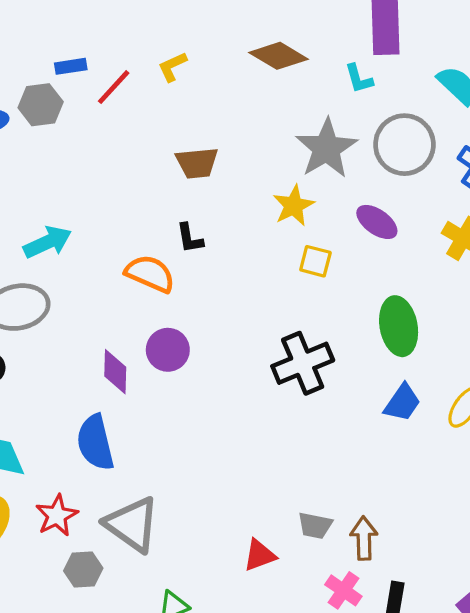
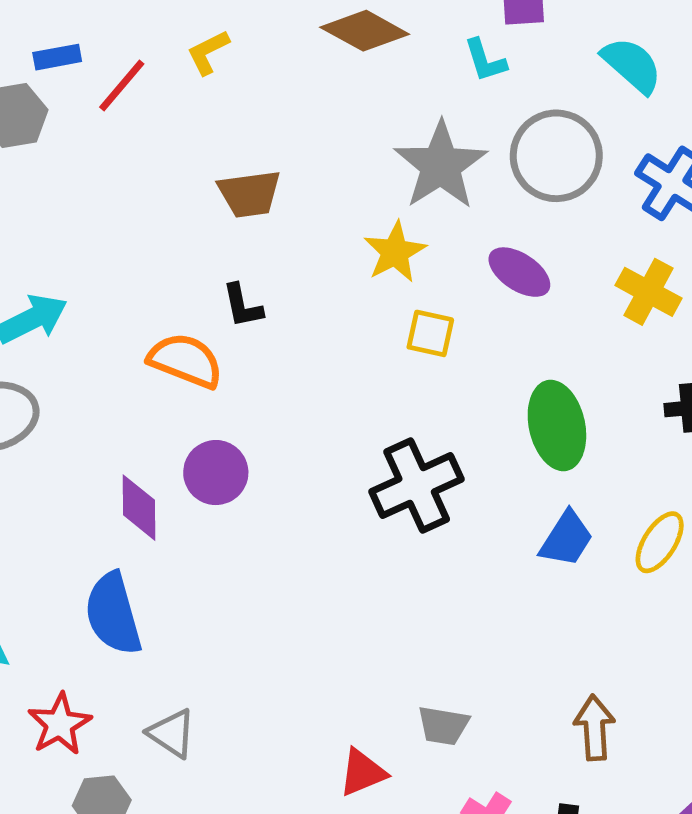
gray triangle: (132, 524) -> (172, 733), size x0.6
brown arrow: (364, 538) -> (595, 728), moved

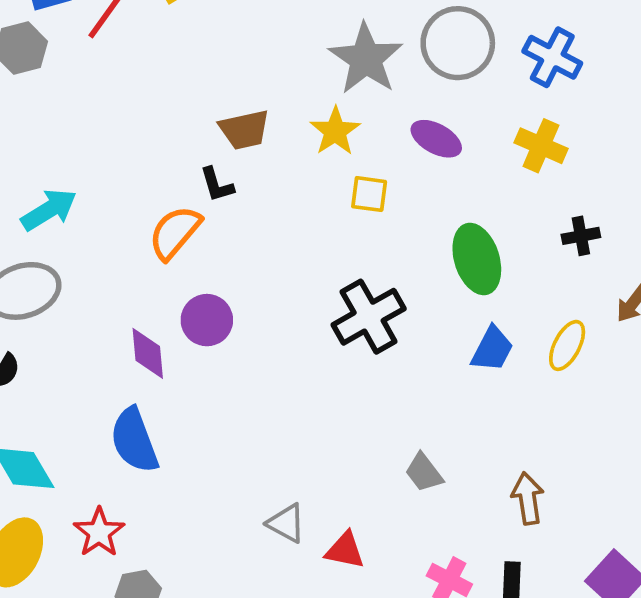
brown trapezoid: (249, 194) -> (244, 130), moved
orange semicircle: (186, 361) -> (175, 232), turned -66
gray trapezoid: (443, 726) -> (424, 472), moved, turned 48
gray triangle: (172, 733) -> (286, 523), moved
red triangle: (363, 773) -> (345, 550), turned 39

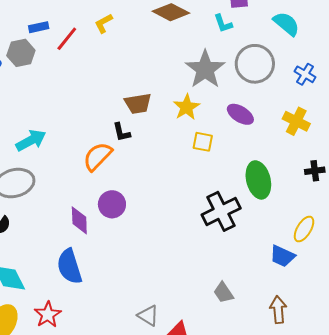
blue cross: (552, 57) -> (305, 74), size x0.7
black cross: (369, 317) -> (221, 211), moved
blue trapezoid: (492, 349) -> (282, 256), moved, turned 84

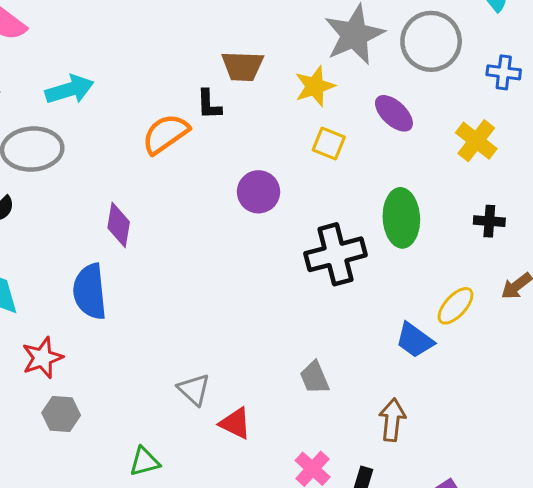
blue cross: (305, 74) -> (504, 72), turned -35
purple circle: (112, 204) -> (259, 192), moved

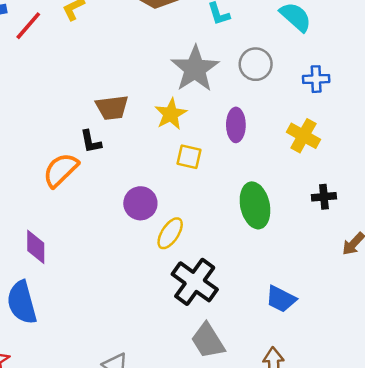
gray circle: (431, 41) -> (256, 64), size x0.7
purple ellipse: (394, 113) -> (236, 125), turned 56
black cross: (336, 254) -> (195, 282), moved, turned -30
yellow ellipse: (455, 306) -> (170, 233), moved
gray trapezoid: (315, 378) -> (208, 341), size x1.4

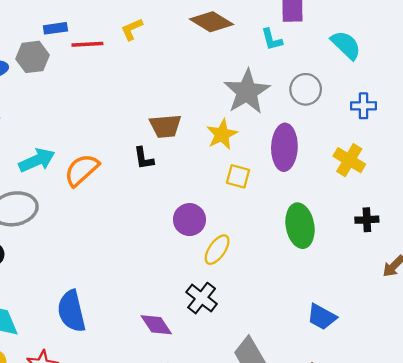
red line: (28, 26) -> (87, 44), turned 44
purple ellipse: (236, 125) -> (284, 147), size x1.4
orange semicircle: (61, 170) -> (82, 170), moved
purple diamond: (36, 247) -> (156, 325), moved, turned -36
black cross: (195, 282) -> (202, 298), moved, size x0.7

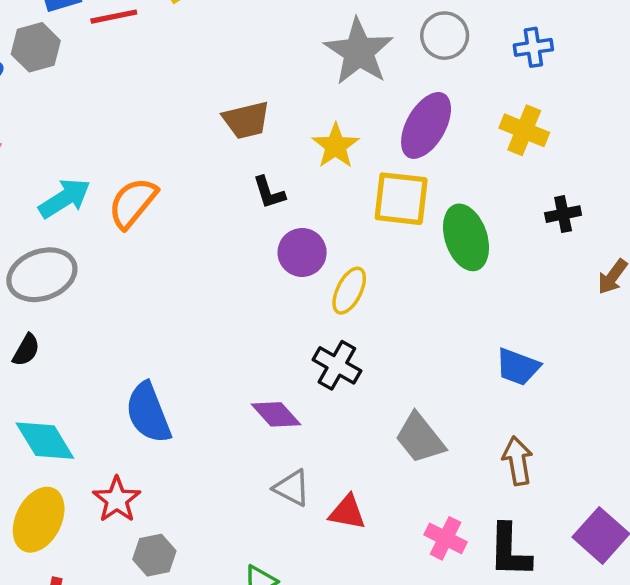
yellow star: (222, 134) -> (336, 146), moved
purple ellipse: (284, 147) -> (426, 125), turned 36
black L-shape: (144, 158) -> (269, 192), moved
yellow square: (238, 176) -> (401, 199), moved, size x1.6

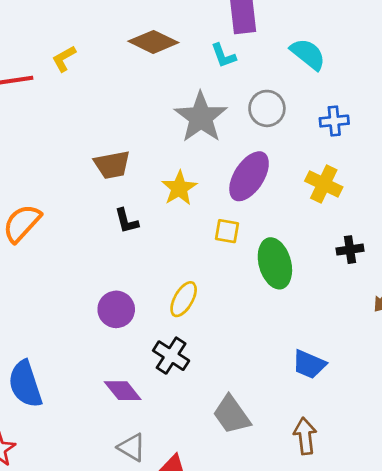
yellow square: (401, 199) -> (227, 231), size x0.6
purple circle: (302, 252) -> (116, 309), moved

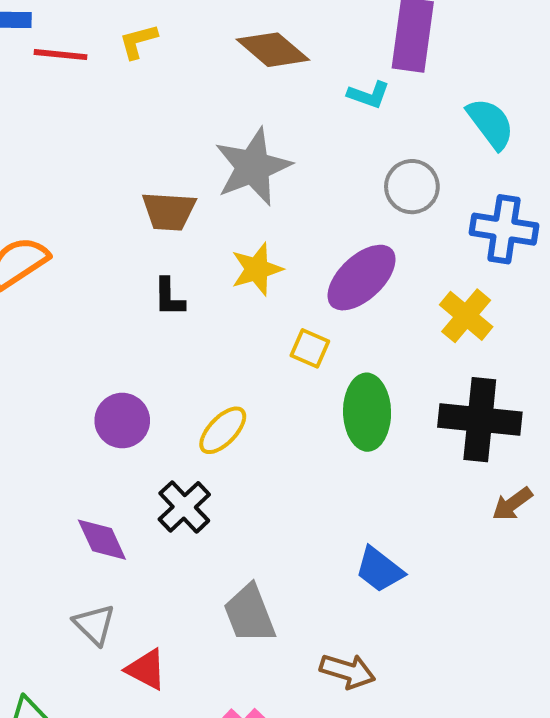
cyan L-shape: (223, 56) -> (369, 95), turned -64
gray star: (201, 117) -> (253, 167), moved
blue cross: (334, 121) -> (504, 229), size x1.5
black cross: (350, 250) -> (480, 420), size x2.0
brown arrow: (305, 436) -> (348, 671), turned 99

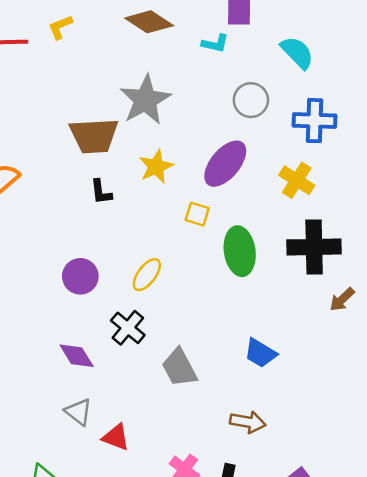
brown trapezoid: (169, 211) -> (94, 136), size x1.4
gray trapezoid: (250, 614) -> (179, 368), moved

